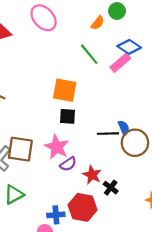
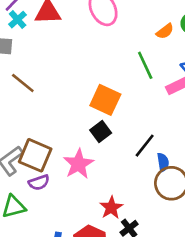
black square: (68, 116) -> (101, 132), turned 35
black line: (108, 134) -> (145, 146), moved, turned -65
purple semicircle: (68, 164) -> (39, 182), moved

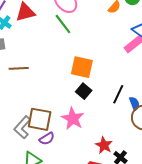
green line: (145, 65) -> (63, 24), moved
brown line: (23, 83) -> (19, 68), turned -30

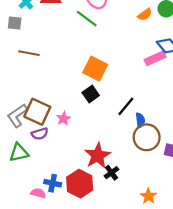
green line: (63, 24) -> (87, 19), turned -30
pink star: (73, 119) -> (64, 119), moved, size x0.6
red star: (104, 145) -> (98, 156), size x1.4

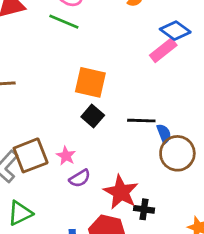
black line: (126, 106) -> (141, 121), turned 66
brown square: (37, 112) -> (31, 155), turned -32
purple semicircle: (40, 134) -> (80, 178), moved
black cross: (111, 173) -> (144, 209), turned -32

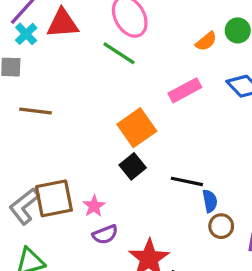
pink rectangle: (163, 50) -> (185, 90), moved
orange square: (90, 82) -> (137, 128), turned 32
brown circle: (177, 153) -> (221, 226), size x0.6

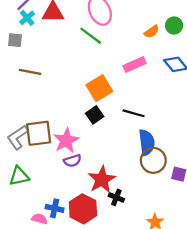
black line: (187, 181) -> (134, 113), moved
blue semicircle: (210, 201) -> (147, 142), size x1.6
pink star: (94, 206) -> (66, 140), size x1.6
brown circle: (221, 226) -> (153, 160), size x1.5

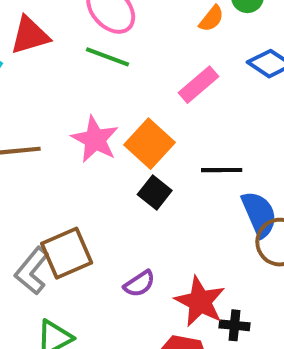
pink star: (66, 140) -> (95, 139), moved

